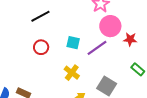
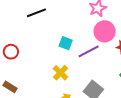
red circle: (41, 47) -> (11, 52), moved

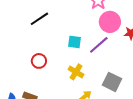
red circle: (11, 52) -> (39, 61), moved

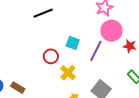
purple line: (99, 45) -> (96, 51), turned -35
red circle: (39, 61) -> (51, 56), moved

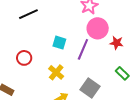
red circle: (51, 56) -> (24, 58), moved

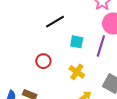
black line: (28, 14) -> (55, 22), moved

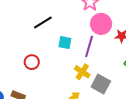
yellow cross: (77, 72) -> (82, 72), moved

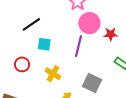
cyan square: (65, 43) -> (44, 44), moved
yellow cross: (82, 72) -> (53, 74), moved

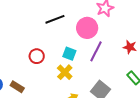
pink circle: (89, 23) -> (87, 28), moved
cyan square: (44, 44) -> (69, 54), moved

